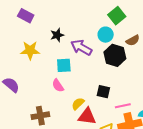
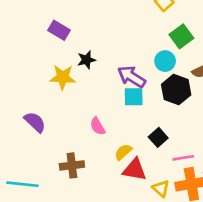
black star: (57, 35) -> (87, 60), moved
cyan square: (64, 65) -> (134, 97), moved
black square: (103, 92) -> (158, 137), turned 32

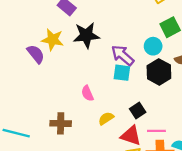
black star: (87, 60) -> (86, 35), size x1.6
yellow star: (63, 77) -> (53, 40), moved
purple semicircle: (35, 122) -> (36, 54), moved
red triangle: (135, 170) -> (131, 136), moved

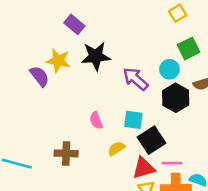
cyan square: (122, 73) -> (133, 120), moved
black square: (138, 110) -> (152, 140), size x1.5
red triangle: (131, 136) -> (144, 168), turned -35

